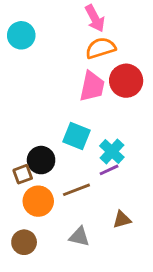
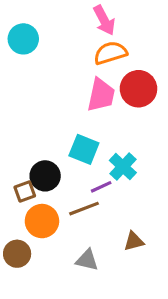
purple line: (109, 170) -> (101, 187), moved
brown circle: (24, 242) -> (17, 254), moved

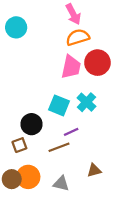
cyan cross: (123, 167) -> (86, 102), moved
brown square: (25, 191) -> (19, 145), moved
orange circle: (42, 221) -> (28, 177), moved

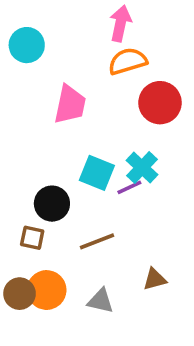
pink arrow: (73, 14) -> (120, 23), turned -140
pink trapezoid: (71, 67) -> (70, 104), moved
purple line: (71, 132) -> (129, 187), moved
brown square: (19, 145) -> (32, 238), turned 32

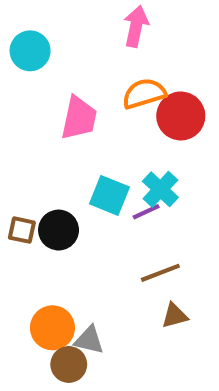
orange semicircle: (128, 61) -> (144, 94), moved
brown square: (32, 238) -> (22, 230), moved
brown line: (97, 241) -> (160, 273), moved
brown circle: (20, 294) -> (69, 364), moved
gray triangle: (101, 301) -> (89, 340), moved

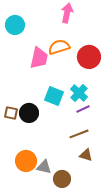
orange semicircle: (144, 94) -> (59, 47), moved
purple line: (146, 212) -> (83, 109), moved
brown triangle: (175, 316) -> (86, 155), turned 32
brown circle: (69, 364) -> (62, 179), moved

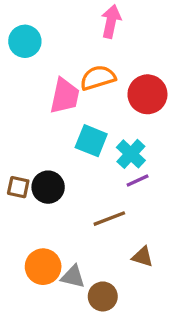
cyan square: (54, 96) -> (91, 141), moved
brown line: (79, 134) -> (109, 219), moved

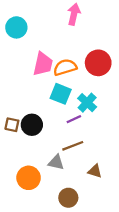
orange semicircle: (98, 78) -> (65, 67), moved
purple line: (138, 180) -> (74, 119), moved
gray triangle: (73, 277) -> (56, 162), moved

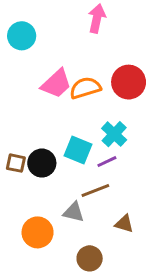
pink trapezoid: (43, 64) -> (56, 84), turned 35
cyan square: (61, 94) -> (78, 150), moved
purple line: (74, 119) -> (107, 162), moved

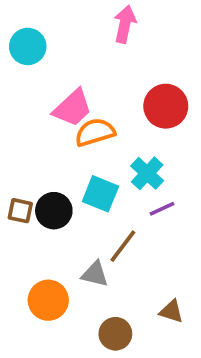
orange semicircle: (85, 88) -> (95, 132), moved
purple line: (107, 162) -> (162, 209), moved
brown line: (95, 190) -> (123, 246), turned -32
brown triangle: (124, 224) -> (171, 311), moved

